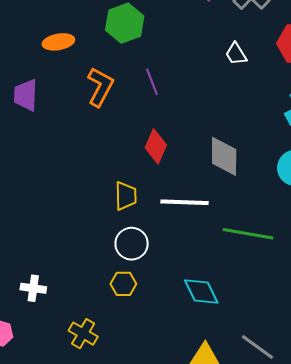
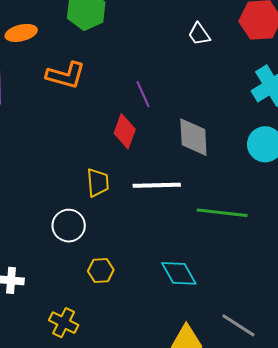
purple line: (152, 82) -> (143, 94), moved
orange L-shape: (100, 87) -> (66, 75), turned 81
white circle: (132, 244) -> (69, 226), moved

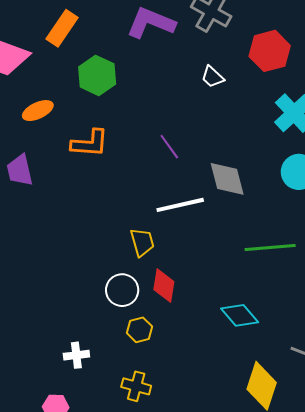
red diamond: (125, 131) -> (164, 286), moved
white line: (157, 185) -> (180, 205), moved
yellow hexagon: (101, 270) -> (140, 330), moved

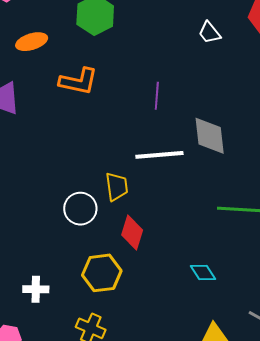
purple line: (169, 147) -> (157, 96), turned 32
white circle: (122, 290) -> (80, 209), moved
cyan diamond: (240, 315) -> (203, 273), size x0.7
yellow hexagon: (140, 330) -> (102, 273), size x1.5

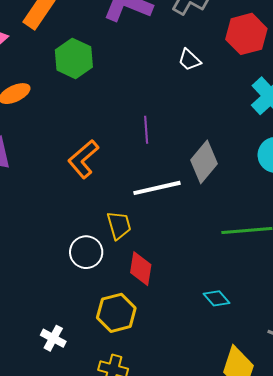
orange L-shape: (78, 81) -> (83, 159), moved, turned 135
gray diamond: (210, 136) -> (204, 162), turned 54
white cross: (36, 289) -> (53, 338), turned 35

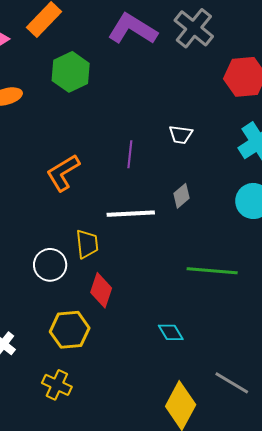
white trapezoid: (189, 60) -> (181, 135), moved, turned -45
gray diamond: (204, 162) -> (181, 196), size x0.6

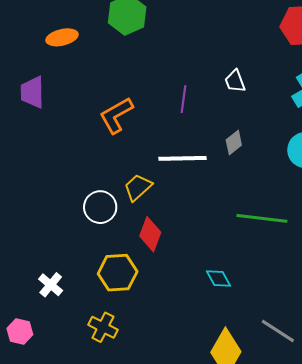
white trapezoid: (181, 135) -> (235, 81), turned 60
yellow trapezoid: (87, 244) -> (138, 187), turned -128

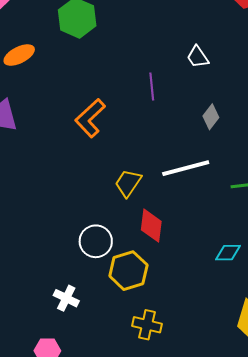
white line: (183, 158) -> (186, 168), moved
white circle: (100, 207) -> (96, 241), moved
cyan diamond: (219, 279) -> (228, 253), turned -48
yellow cross: (103, 327) -> (147, 325), moved

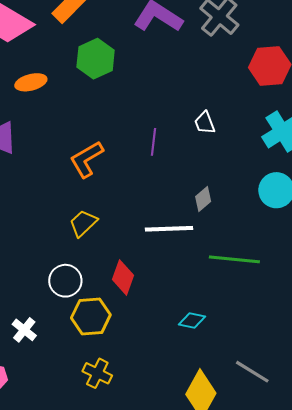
gray diamond: (211, 117) -> (203, 199), moved
yellow trapezoid: (128, 183) -> (83, 223), moved

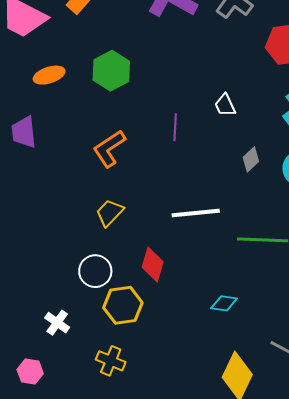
green hexagon: (96, 59) -> (111, 71), moved
gray diamond: (203, 199) -> (251, 159), moved
yellow cross: (97, 373) -> (111, 361), moved

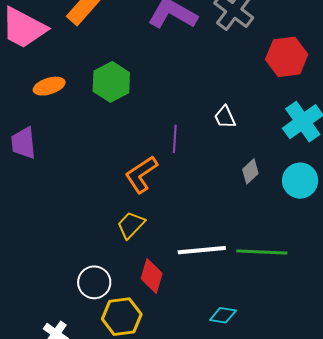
orange L-shape: (109, 149) -> (141, 174), moved
yellow trapezoid: (110, 213) -> (131, 225), moved
white line: (196, 213) -> (202, 250), moved

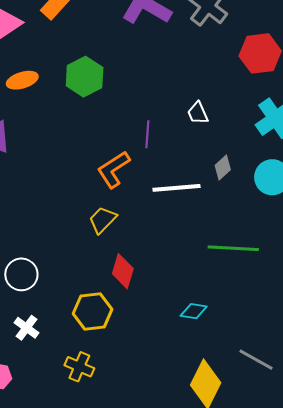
white line: (202, 250) -> (177, 188), moved
white circle: (94, 282) -> (21, 274), moved

